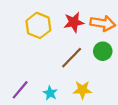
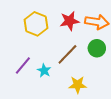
purple line: (20, 90) -> (23, 65), moved
cyan star: (50, 93) -> (44, 71), moved

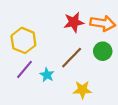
yellow hexagon: (36, 24) -> (23, 40), moved

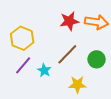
green circle: (103, 51) -> (97, 59), moved

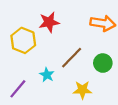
red star: (69, 21) -> (49, 22), moved
purple line: (23, 65) -> (18, 89), moved

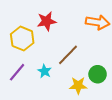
green circle: (103, 63) -> (98, 74), moved
purple line: (18, 89) -> (17, 72), moved

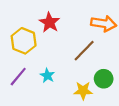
red star: (47, 21) -> (50, 22), turned -30
brown line: (68, 55) -> (84, 51), moved

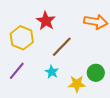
brown line: (84, 51) -> (62, 47), moved
cyan star: (47, 75) -> (52, 72), moved

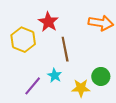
brown line: (62, 47) -> (65, 49), turned -55
purple line: (17, 71) -> (33, 86), moved

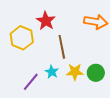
yellow star: (81, 88) -> (75, 72), moved

